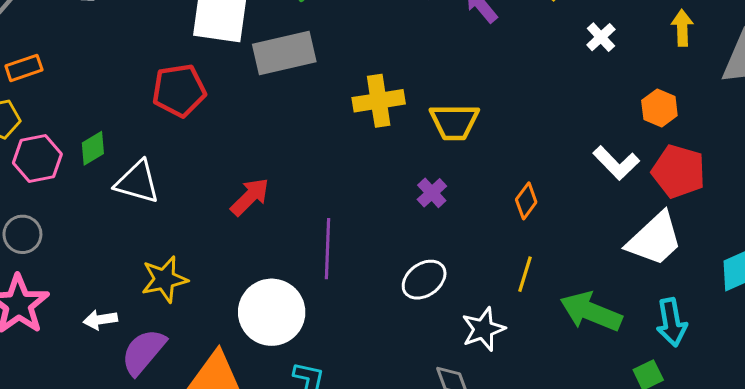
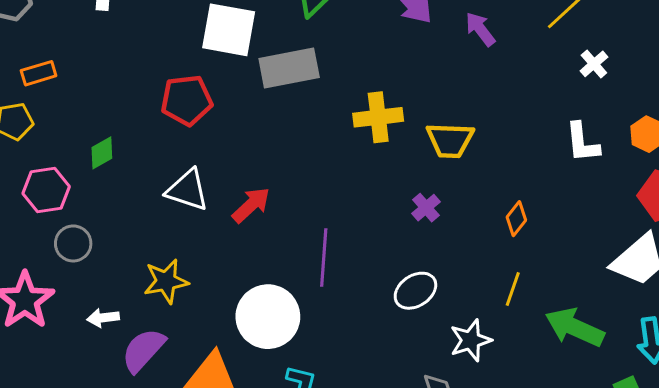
pink hexagon: (37, 159) -> (46, 190), moved
white L-shape: (616, 163) -> (582, 143), moved, turned 36
white triangle: (137, 182) -> (187, 190), moved
gray circle: (22, 234) -> (73, 243), moved

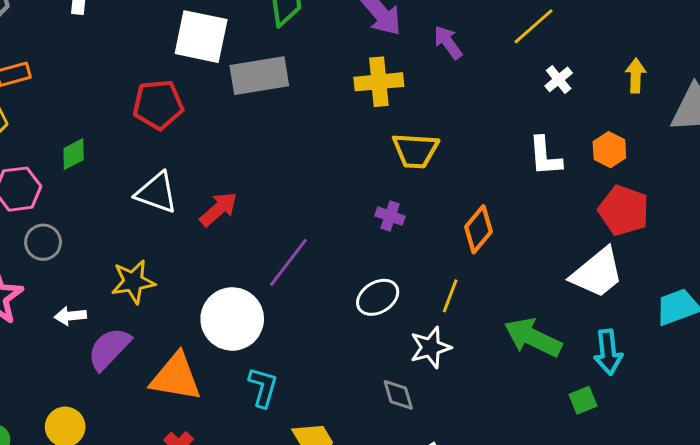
yellow cross: (378, 117) -> (379, 82), moved
purple cross: (426, 208) -> (390, 216), turned -32
orange diamond: (516, 219) -> (478, 229), size x1.4
purple line: (324, 257) -> (288, 262), turned 32
yellow line: (513, 289) -> (450, 296), moved

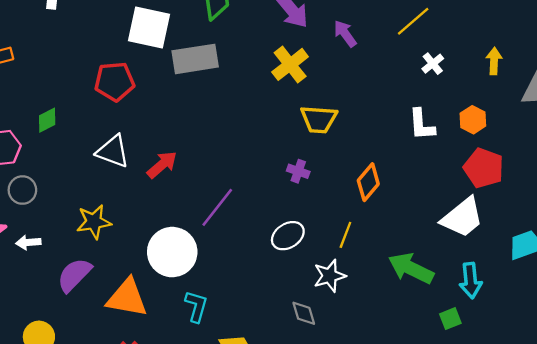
yellow cross: (379, 82) -> (290, 64), turned -33
white arrow: (70, 316) -> (28, 242), moved

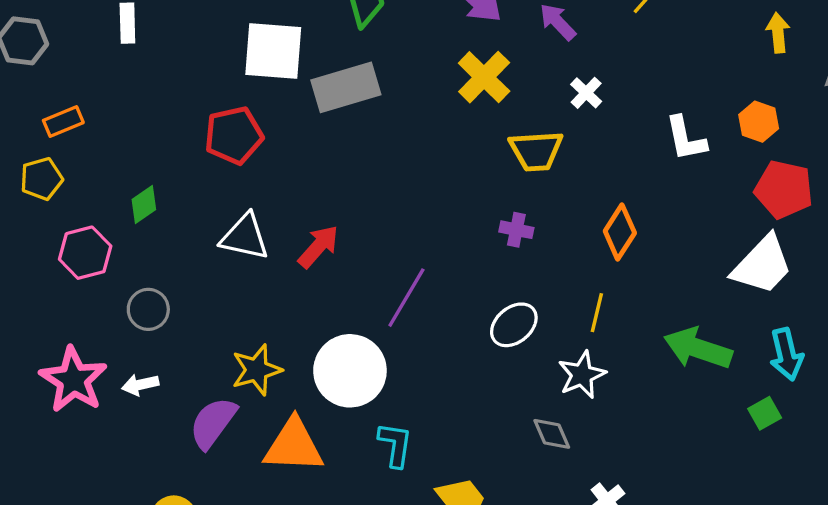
white cross: (433, 64) -> (586, 93), moved
gray circle: (22, 190) -> (148, 309), moved
yellow star: (94, 222) -> (257, 370), moved

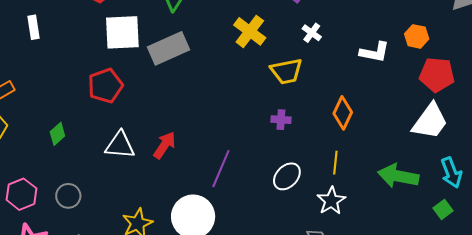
white L-shape: (686, 139) -> (375, 52), turned -60
pink hexagon: (85, 253) -> (21, 194), moved

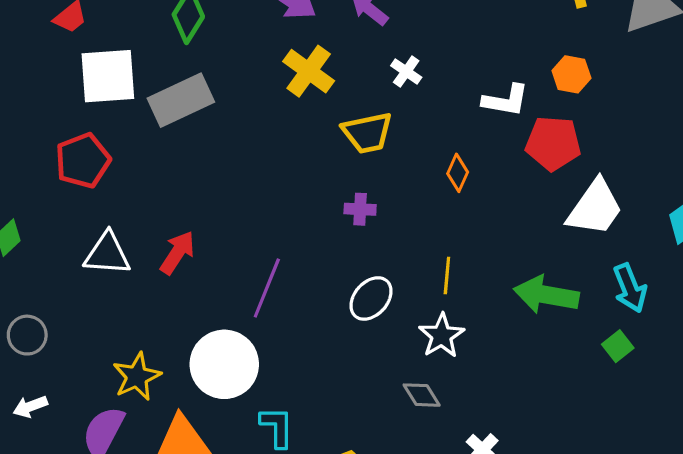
red pentagon: (437, 75) -> (553, 143), moved
orange diamond: (343, 113) -> (458, 173), moved, size x0.7

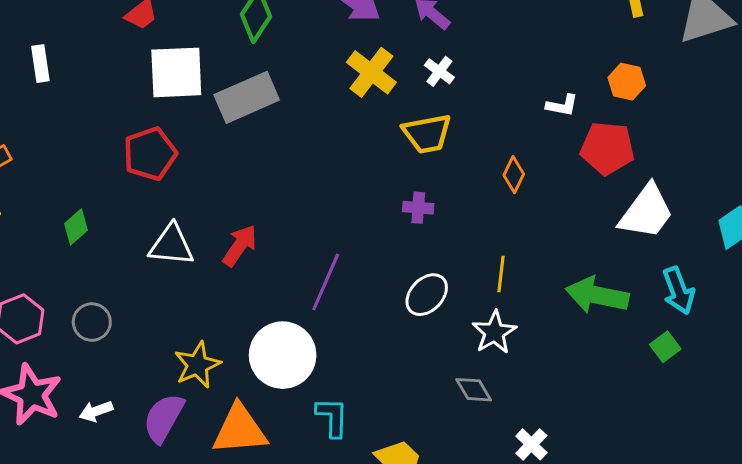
white cross: (406, 72) -> (439, 71), moved
white L-shape: (506, 100) -> (562, 105), size x0.7
white arrow: (30, 407) -> (96, 411), moved

